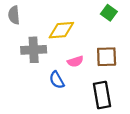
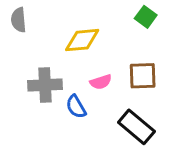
gray cross: (34, 50) -> (45, 85), moved
black rectangle: (102, 95) -> (136, 127), turned -40

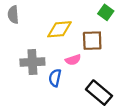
brown square: (143, 76) -> (92, 41), moved
blue semicircle: (76, 107) -> (55, 78), turned 42

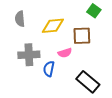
gray semicircle: (13, 15) -> (20, 19), moved

